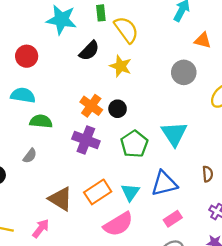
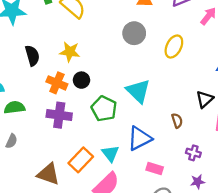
black semicircle: (89, 51) -> (32, 56), moved, turned -48
yellow star: (121, 66) -> (70, 52), moved
pink rectangle: (173, 219) -> (155, 169), turned 63

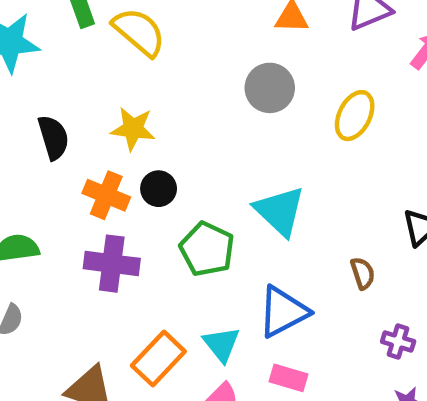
pink rectangle: (155, 169) -> (288, 378), moved

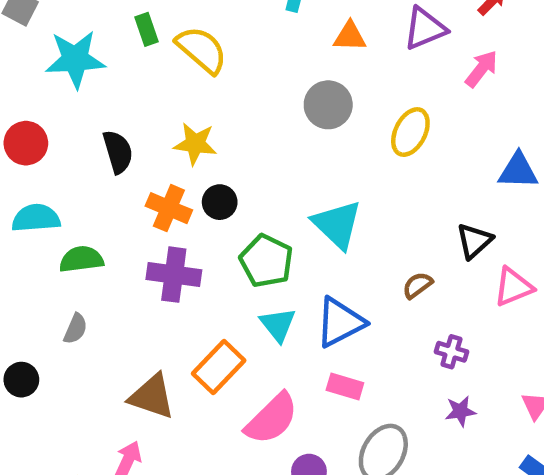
brown semicircle: (363, 273) -> (417, 285), turned -108
cyan triangle: (222, 344) -> (278, 325), moved

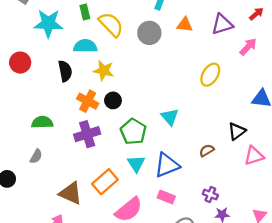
gray circle: (328, 105) -> (149, 33), moved
cyan semicircle: (36, 218) -> (85, 46), moved
cyan triangle: (337, 224) -> (170, 117), size x0.7
purple cross: (174, 275) -> (87, 134), turned -30
purple cross: (451, 352) -> (210, 195), moved

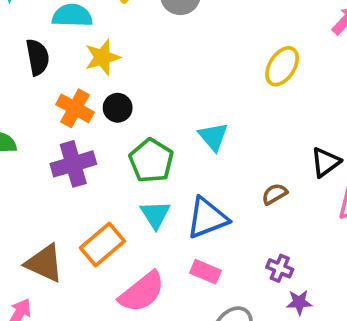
yellow star: (104, 71) -> (102, 57), turned -30

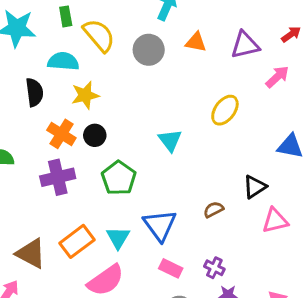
cyan triangle: (213, 137) -> (170, 140), moved
cyan triangle: (155, 215) -> (118, 238), moved
blue triangle: (207, 218) -> (160, 225), turned -48
pink rectangle: (205, 272) -> (171, 268), moved

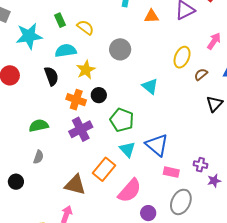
yellow semicircle: (99, 35) -> (85, 27), size x0.7
gray circle: (149, 50) -> (120, 49), moved
pink arrow: (277, 77) -> (214, 41), moved
brown semicircle: (214, 210) -> (201, 74), moved
cyan triangle: (118, 238) -> (127, 149), moved

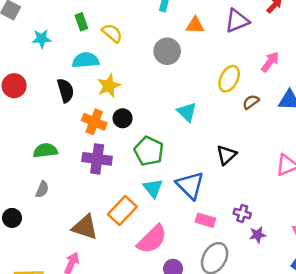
cyan star: (29, 36) -> (42, 39), size x0.6
gray circle: (120, 49) -> (167, 51), moved
black triangle: (214, 104) -> (226, 155), moved
purple cross: (81, 129) -> (97, 159), turned 30

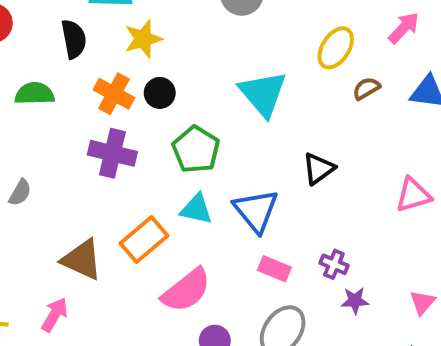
cyan triangle: (187, 112) -> (263, 94), size x1.5
green semicircle: (45, 151) -> (35, 94), moved
cyan triangle: (153, 188) -> (196, 209), turned -45

